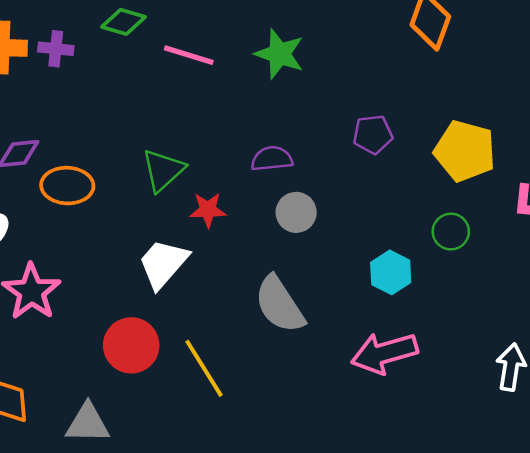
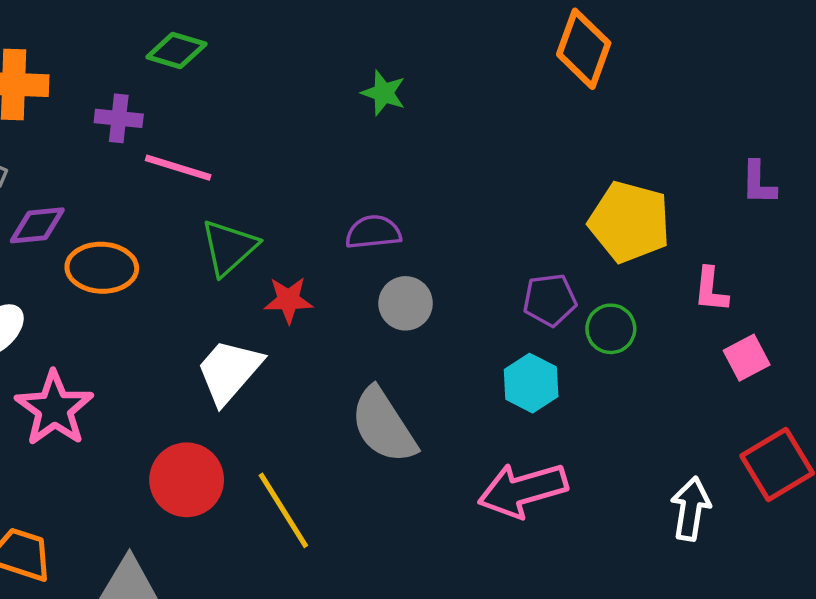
purple cross: (56, 49) -> (119, 118), moved
green star: (279, 54) -> (383, 93), size x0.7
pink line: (189, 55) -> (178, 168), moved
purple pentagon: (373, 134) -> (550, 300), moved

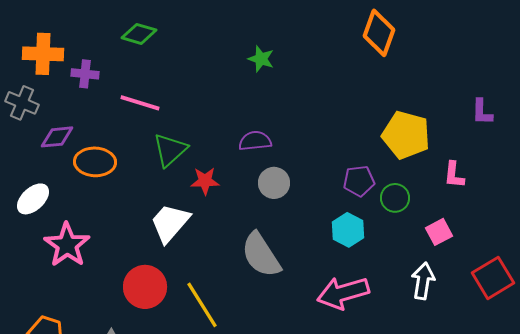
purple cross: (119, 118) -> (85, 74), moved
pink square: (747, 358) -> (439, 232), moved
white arrow: (691, 509) -> (423, 281), moved

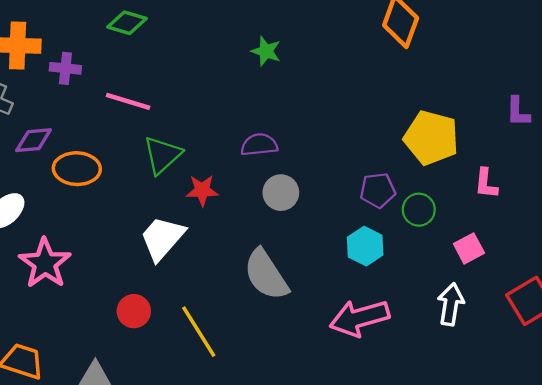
red circle: (145, 287) -> (134, 311), size x0.7

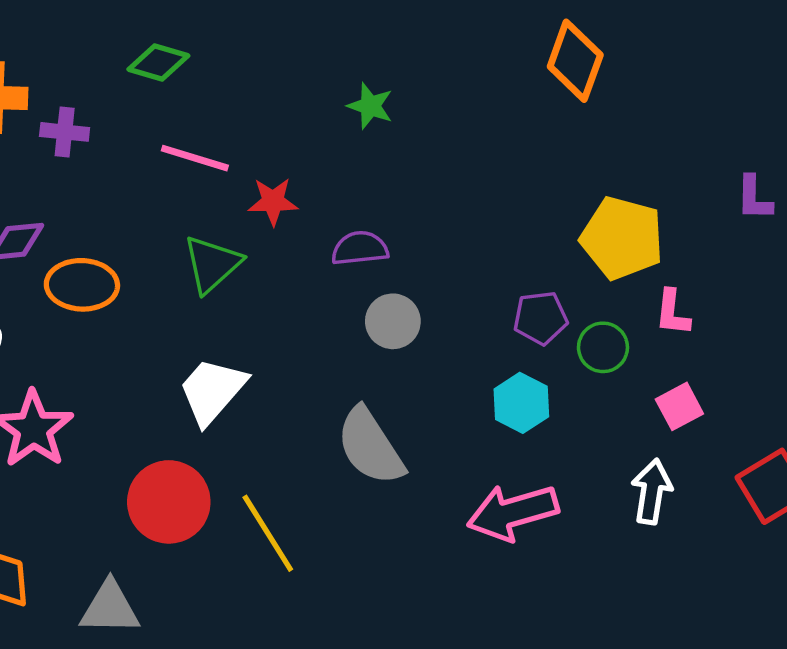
pink line: (128, 101) -> (195, 158), moved
pink L-shape: (486, 183) -> (672, 313), moved
red star: (202, 190) -> (273, 201), moved
red circle: (134, 311) -> (169, 502), size x1.6

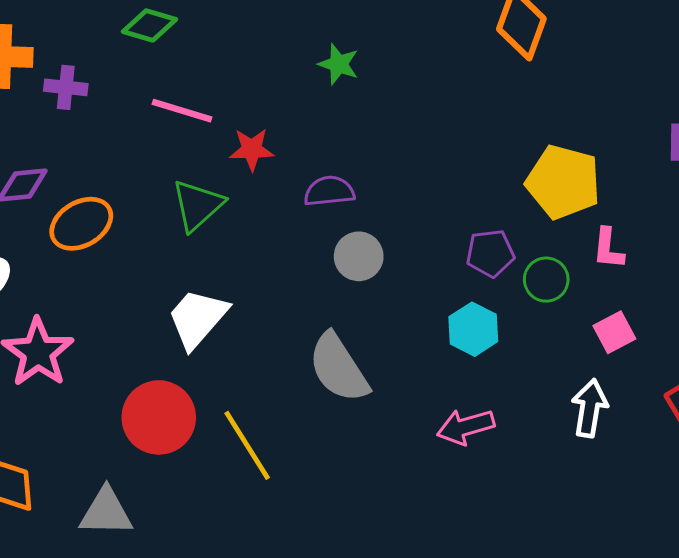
orange ellipse: (82, 285) -> (81, 224), turned -32
pink arrow: (513, 512) -> (466, 427), size x0.7

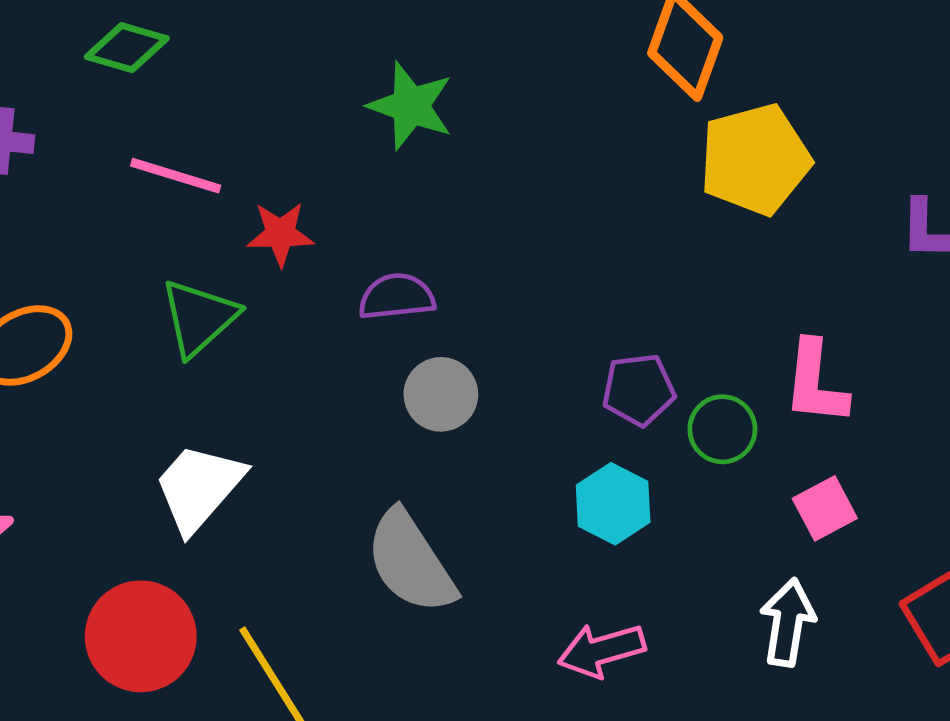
green star: (339, 64) -> (411, 106), size x1.4
yellow pentagon: (563, 182) -> (755, 159), moved, turned -30
pink L-shape: (608, 249) -> (816, 383), size x1.4

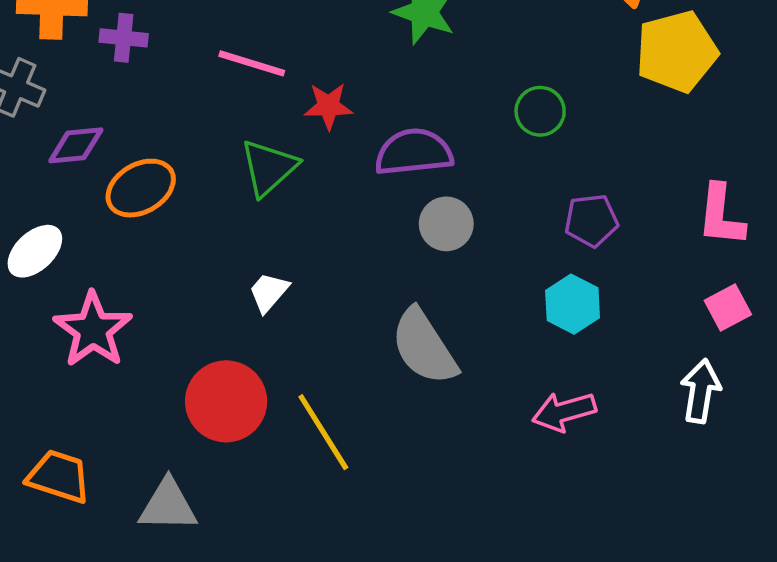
purple semicircle: (397, 297) -> (414, 152), size x1.4
green circle: (722, 429) -> (540, 111), moved
white trapezoid: (199, 487) -> (269, 292), size x0.6

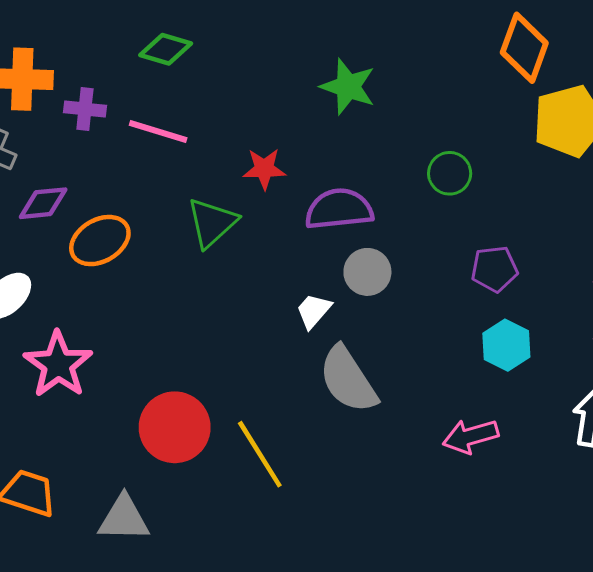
pink line: (252, 63) -> (158, 131), moved
white trapezoid: (269, 292) -> (314, 311), moved
cyan hexagon: (573, 304) -> (506, 345), moved

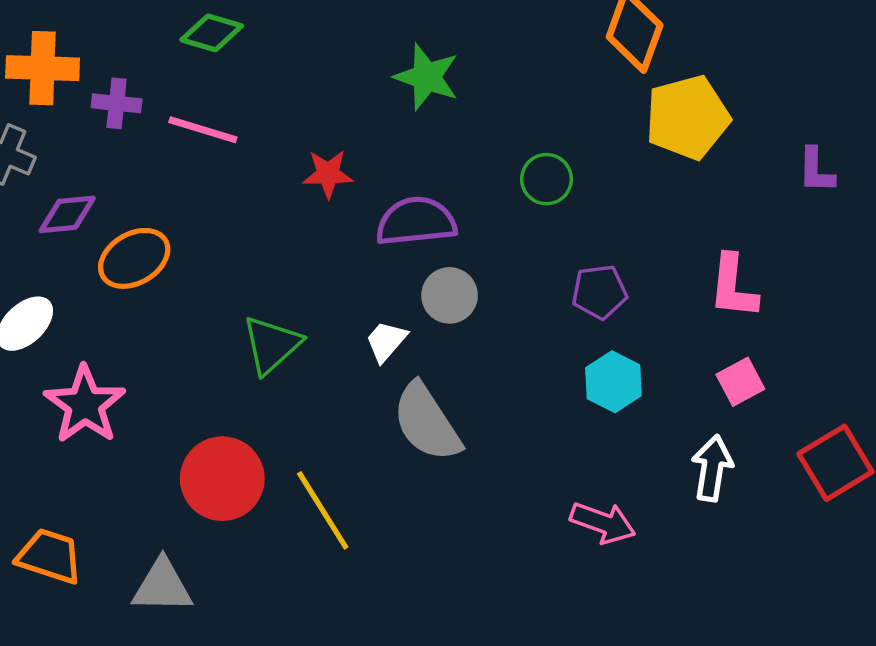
green triangle: (212, 223) -> (272, 345), moved
pink arrow: (471, 436) -> (603, 523), moved, turned -144

